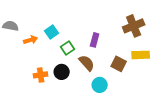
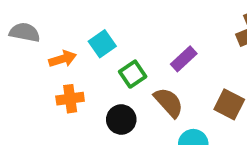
purple rectangle: (95, 40) -> (184, 59), turned 32
orange cross: (41, 75) -> (70, 99), moved

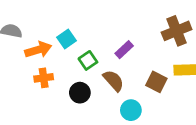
orange arrow: (63, 59) -> (38, 50), size x1.4

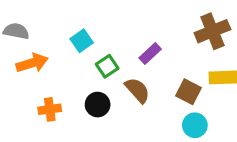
orange arrow: (38, 50) -> (32, 63), moved
orange cross: (44, 78) -> (50, 109), moved
cyan circle: (131, 110) -> (195, 125), moved

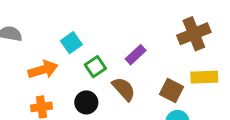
orange arrow: (32, 63) -> (43, 70), moved

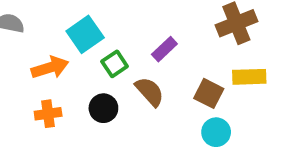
cyan square: (71, 43) -> (85, 34), size x1.4

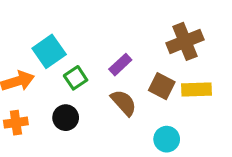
brown semicircle: (150, 92) -> (124, 103), moved
brown square: (209, 93) -> (162, 86), moved

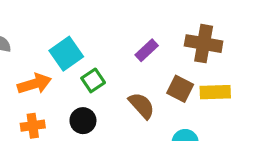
brown cross: (185, 41) -> (204, 44), turned 32
purple rectangle: (120, 65) -> (147, 50), moved

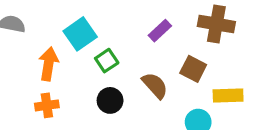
orange arrow: (34, 84) -> (49, 64), turned -64
yellow rectangle: (215, 92) -> (228, 95), moved
black circle: (83, 121) -> (110, 100), moved

